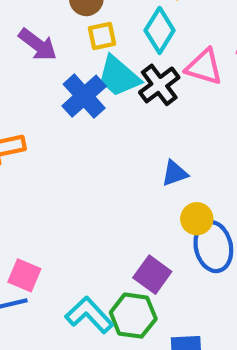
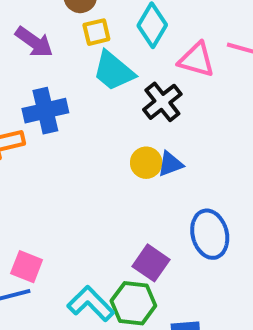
black cross: (159, 85) -> (162, 102), moved
blue cross: (84, 96) -> (45, 111), moved, turned 30
yellow circle: (197, 219) -> (146, 163), moved

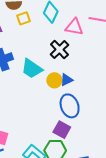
cyan trapezoid: (114, 71) -> (32, 69), moved
blue ellipse: (210, 234) -> (70, 106), moved

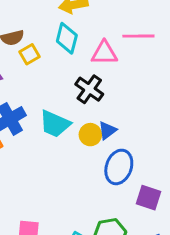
blue ellipse: (70, 106) -> (119, 167), turned 50
purple square: (62, 130) -> (149, 198), moved

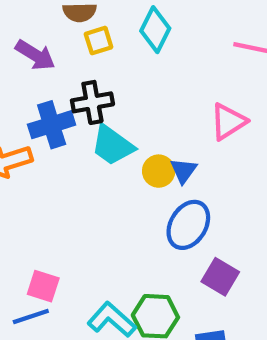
pink triangle: (104, 53) -> (228, 122), moved, turned -44
black cross: (89, 89) -> (92, 102), moved, turned 32
blue triangle: (107, 131) -> (184, 171), turned -30

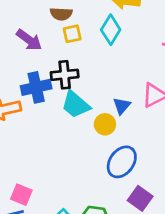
blue triangle: (184, 171) -> (122, 106), moved

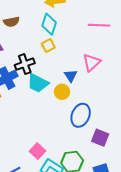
yellow square: (72, 34) -> (48, 45), moved
pink square: (21, 195) -> (37, 151), moved, turned 35

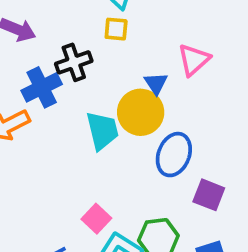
yellow square: (48, 45) -> (116, 29), turned 32
cyan trapezoid: (38, 83) -> (102, 131), moved, turned -130
yellow circle: (62, 92) -> (141, 112), size x1.6

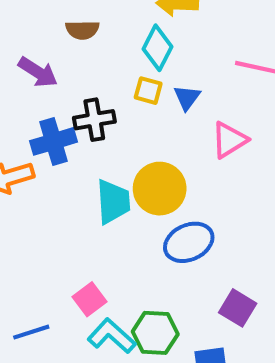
blue triangle: (156, 83) -> (187, 98), moved
blue ellipse: (174, 155) -> (189, 242), turned 33
purple square: (209, 195) -> (238, 308), moved

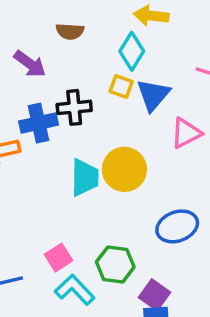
blue triangle: (187, 98) -> (153, 95), size x1.5
blue ellipse: (189, 242) -> (177, 226), moved
purple square: (238, 308) -> (155, 295), moved
green hexagon: (155, 333) -> (115, 264), moved

